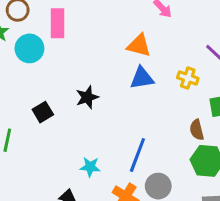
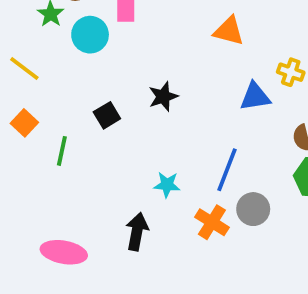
blue triangle: (142, 78) -> (255, 97), moved

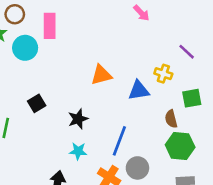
orange triangle: (229, 31) -> (101, 75), moved, turned -30
black star: (163, 97) -> (78, 119), moved

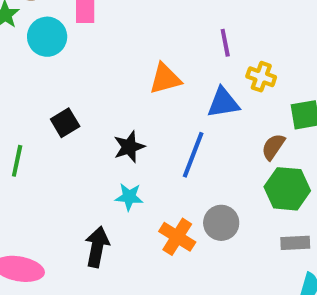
purple line: (187, 52) -> (225, 43), moved, turned 36
brown semicircle: (171, 119) -> (273, 147), turned 48
blue line: (119, 141) -> (193, 155), moved

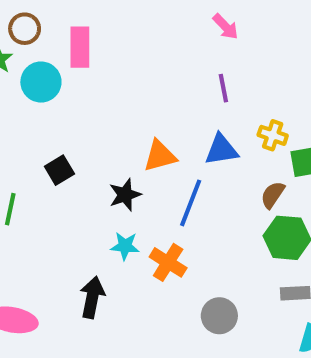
yellow cross: (261, 77) -> (273, 135), moved
orange triangle: (165, 79) -> (160, 156), moved
gray circle: (221, 223) -> (219, 316), moved
orange cross: (177, 237) -> (168, 262), moved

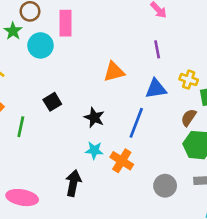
orange triangle: (160, 156) -> (114, 72), moved
black star: (125, 195) -> (94, 118), turned -30
gray circle: (219, 316) -> (165, 186), moved

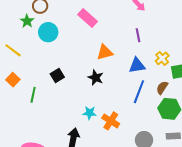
pink rectangle: (65, 23) -> (88, 18), moved, turned -48
yellow cross: (189, 80) -> (162, 58), turned 32
black star: (94, 118) -> (96, 78), moved
blue line: (136, 123) -> (139, 92), moved

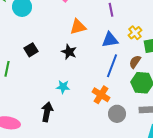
orange cross: (111, 121) -> (101, 95), moved

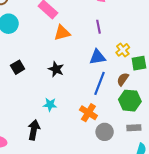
orange triangle: (78, 27) -> (62, 33), moved

